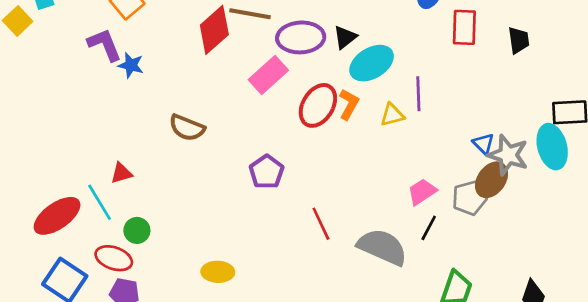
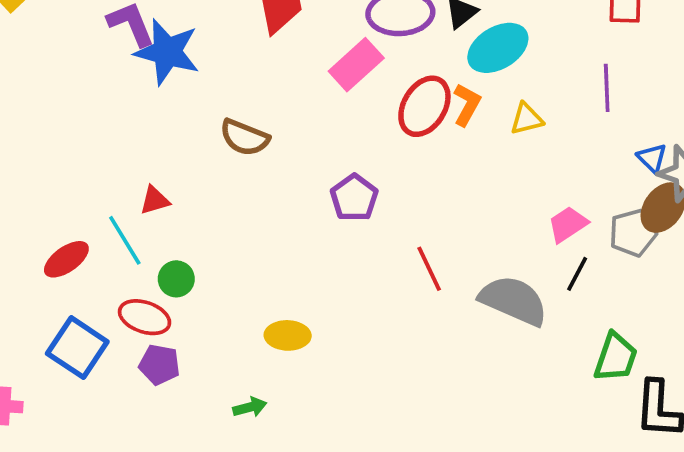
blue star: (131, 65) -> (167, 52), size x1.8
purple line: (418, 94) -> (607, 88), moved
red ellipse: (57, 216) -> (66, 259), size x0.7

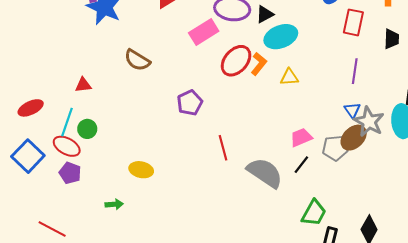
purple line: (607, 88) -> (355, 71), moved
cyan line: (125, 240) -> (67, 122), moved, turned 40

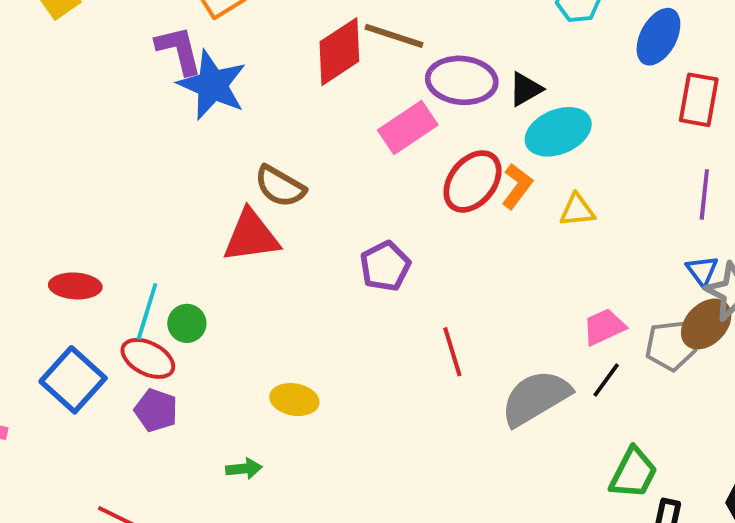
red triangle: (83, 85) -> (251, 236), moved, size x1.8
red ellipse: (31, 108) -> (75, 286), turned 30
gray semicircle: (265, 173) -> (536, 398), turned -63

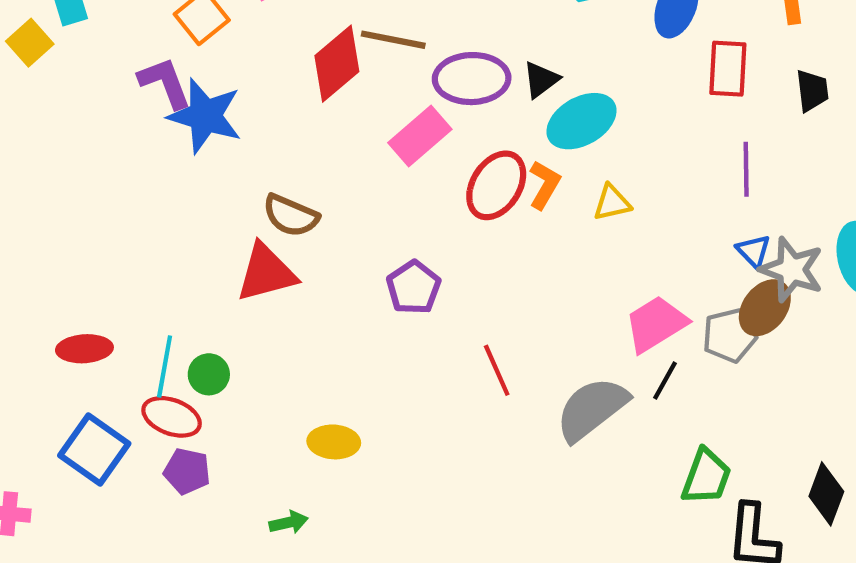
pink trapezoid: (604, 327) -> (656, 324), size x1.4

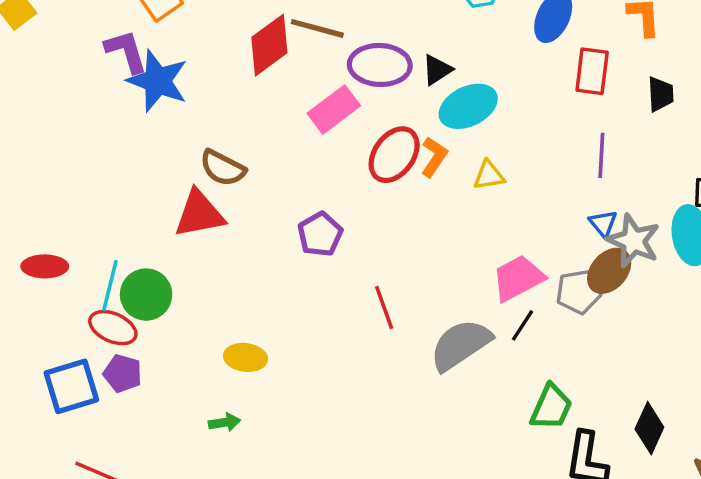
green circle: (209, 374) -> (146, 295), size x1.5
blue square: (94, 449) -> (71, 386), moved, turned 34
green arrow: (289, 522) -> (225, 423), moved

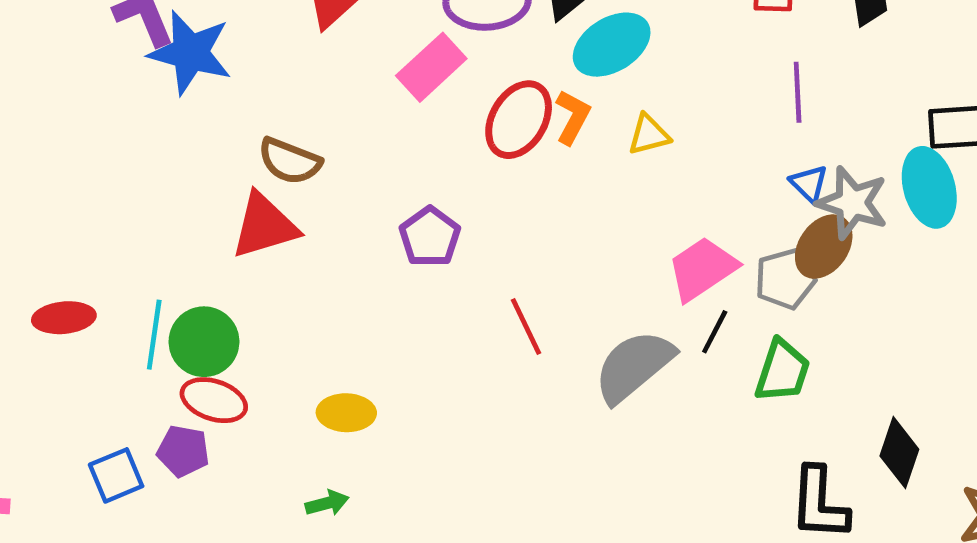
red ellipse: (113, 328) -> (214, 400), moved
blue square: (71, 386) -> (116, 475), size x0.7
green trapezoid: (551, 407) -> (782, 371), moved

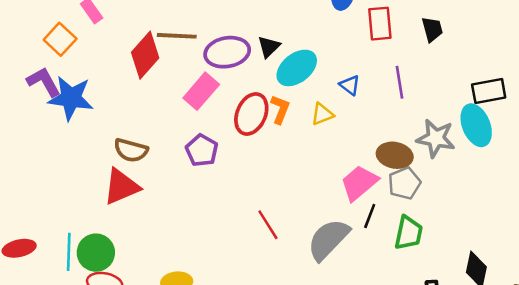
blue triangle: (809, 184) -> (350, 85), moved
purple pentagon: (430, 237) -> (202, 150), moved
brown ellipse: (824, 247) -> (395, 155), moved, turned 72

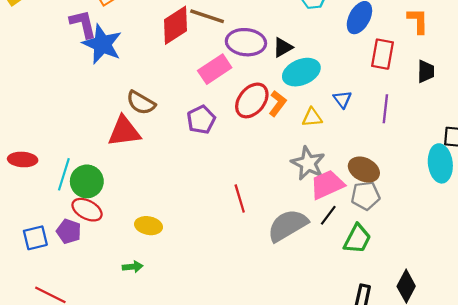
gray star: (436, 138) -> (308, 163), moved

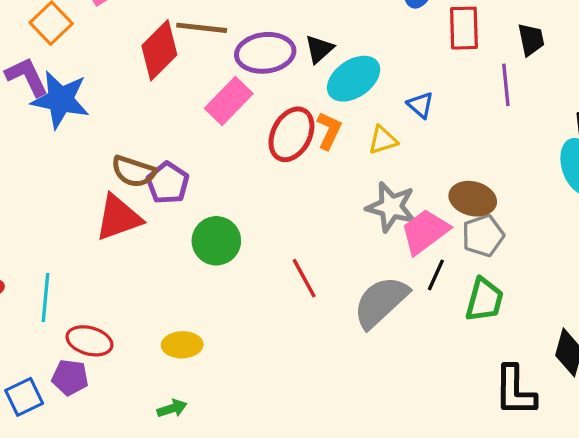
purple line: (385, 109) -> (506, 85), moved
purple pentagon: (201, 120) -> (168, 183), moved
green circle: (87, 181) -> (216, 241), moved

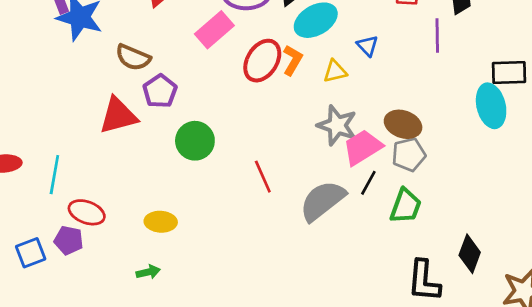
brown semicircle: (134, 172) -> (133, 57), moved

